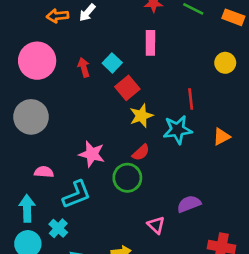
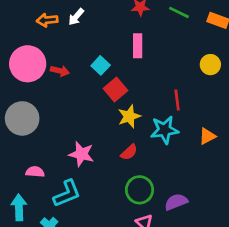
red arrow: (84, 67) -> (60, 71), moved, turned 120
green circle: (127, 178) -> (139, 190), moved

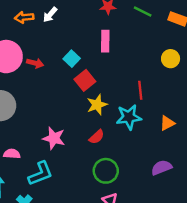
purple semicircle: (176, 202) -> (162, 168), moved

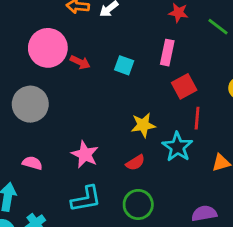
cyan square: (72, 59) -> (124, 65), turned -35
red square: (85, 80) -> (184, 86), moved
cyan star: (129, 117) -> (177, 147), turned 30
cyan L-shape: (40, 174) -> (86, 199), moved

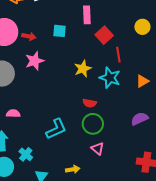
pink star: (85, 154) -> (35, 61), moved, turned -30
red semicircle: (135, 163) -> (90, 103), moved, turned 56

